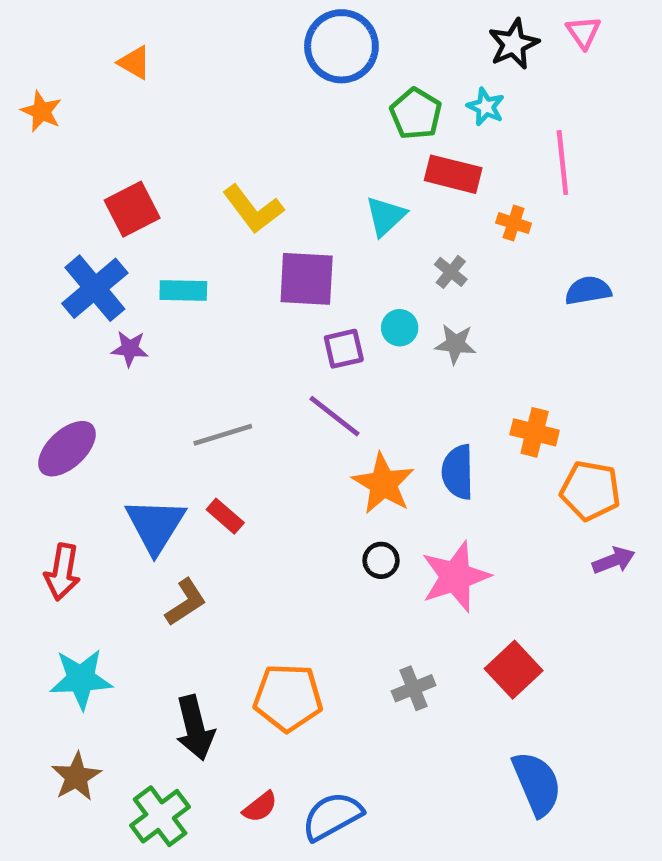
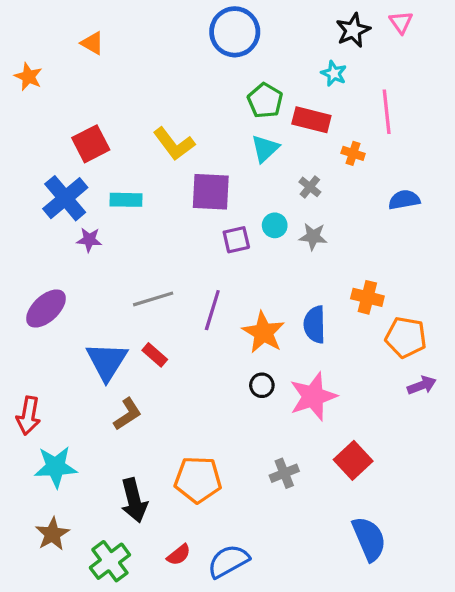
green pentagon: (416, 114) -> (265, 101), moved
purple line: (334, 416) -> (212, 310), moved, turned 69
red arrow: (62, 572) -> (28, 416), moved

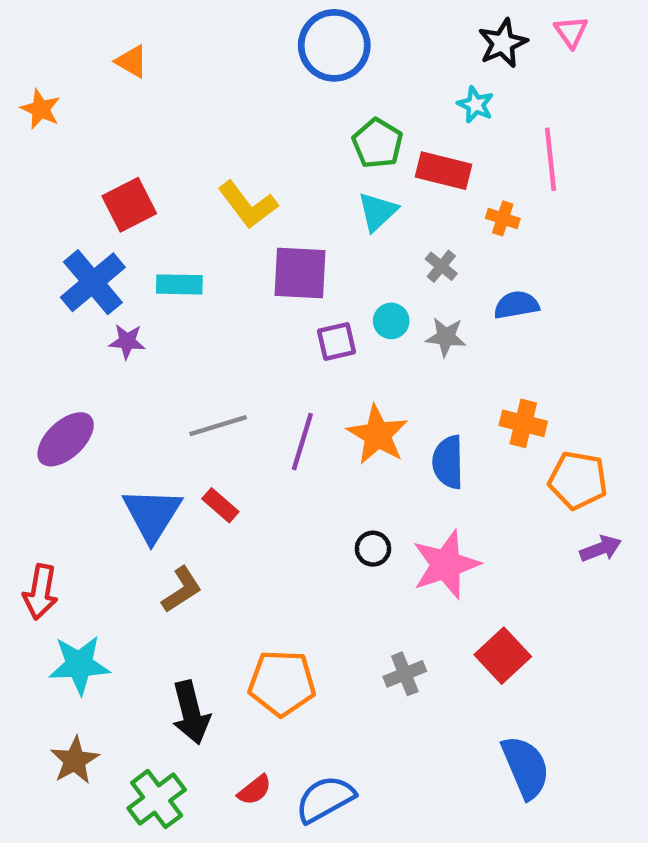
blue semicircle: (404, 200) -> (516, 305), moved
orange star: (263, 332) -> (378, 435), moved

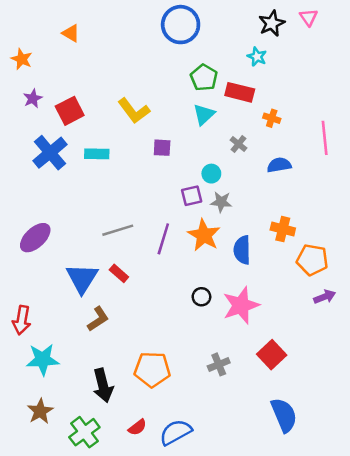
pink line: (551, 159) -> (325, 138), moved
purple square: (300, 273) -> (162, 148), size x0.6
gray star: (446, 337) -> (221, 202), moved
purple star: (127, 341) -> (33, 98), moved, turned -30
purple square: (337, 341) -> (192, 196), moved

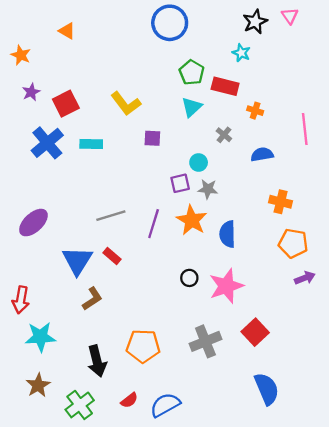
orange cross: (283, 229) -> (281, 202), moved
gray cross: (219, 364) -> (205, 341), size x1.5

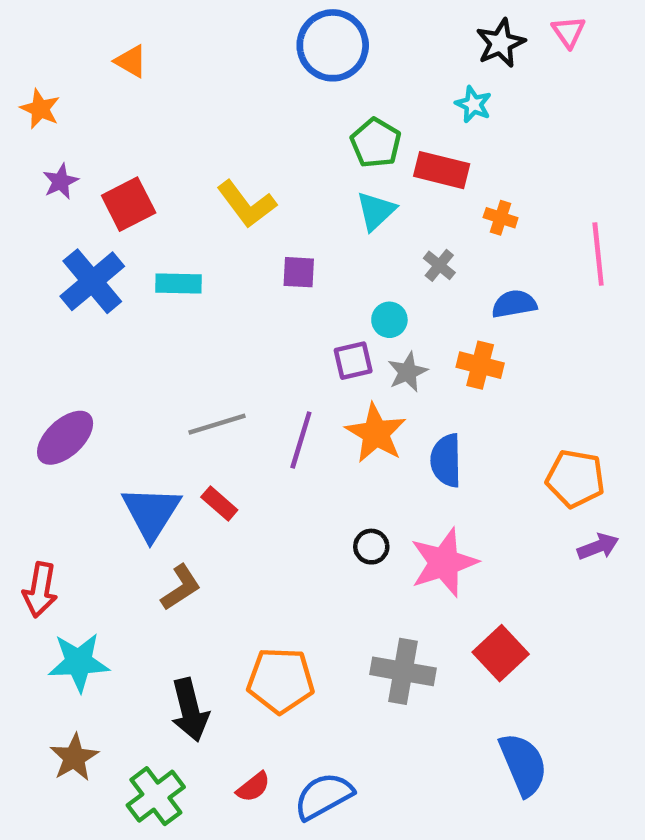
gray star: (208, 189) -> (408, 372), turned -30
orange cross: (281, 202) -> (480, 365), moved
gray cross: (205, 341) -> (403, 671), turned 32

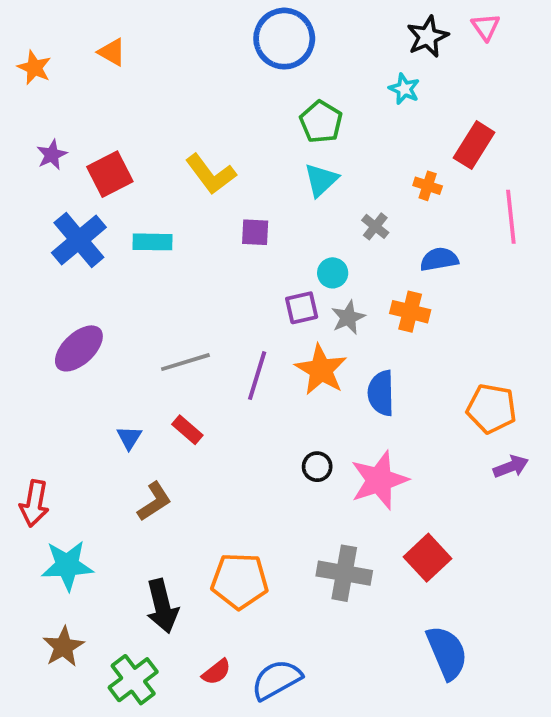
orange star: (40, 109) -> (34, 68), moved
red rectangle: (442, 170) -> (474, 145), moved, turned -72
purple ellipse: (65, 438) -> (79, 348), moved
blue triangle: (151, 513) -> (129, 438), size x0.5

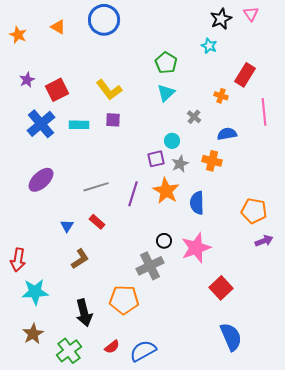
blue circle: (284, 39) -> (104, 20), moved
purple square: (255, 232) -> (113, 120), moved
gray cross: (344, 573) -> (150, 266), moved, turned -36

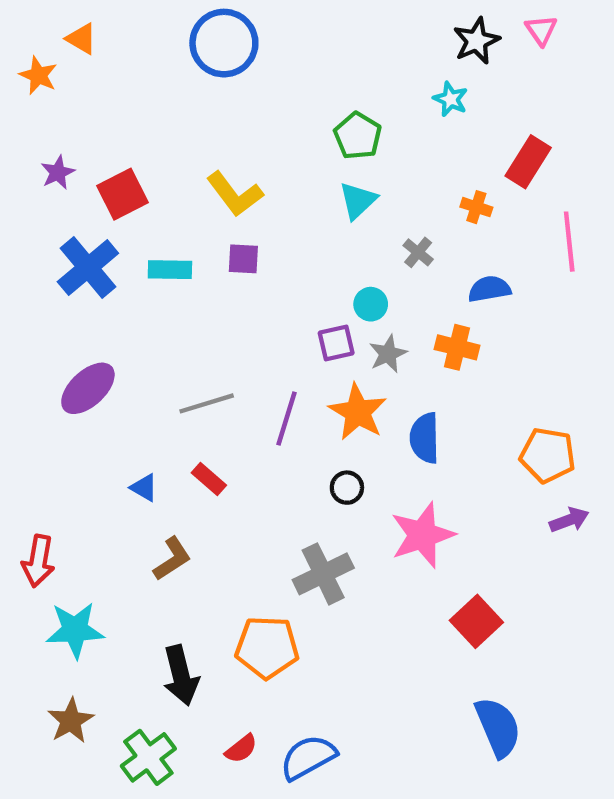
orange triangle: (58, 27) -> (81, 39), moved
blue triangle: (67, 226) -> (144, 488), turned -32
black circle: (164, 241) -> (347, 488), moved

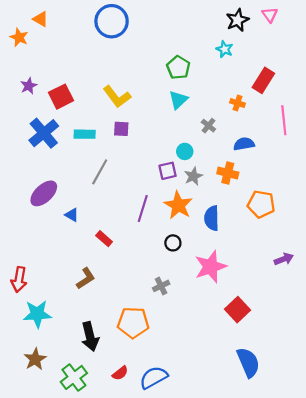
gray line: (207, 403) -> (100, 172), moved, turned -44
orange pentagon: (548, 455) -> (261, 204), moved
blue triangle: (144, 488) -> (72, 215), moved
gray cross: (323, 574) -> (161, 286), size x0.6

